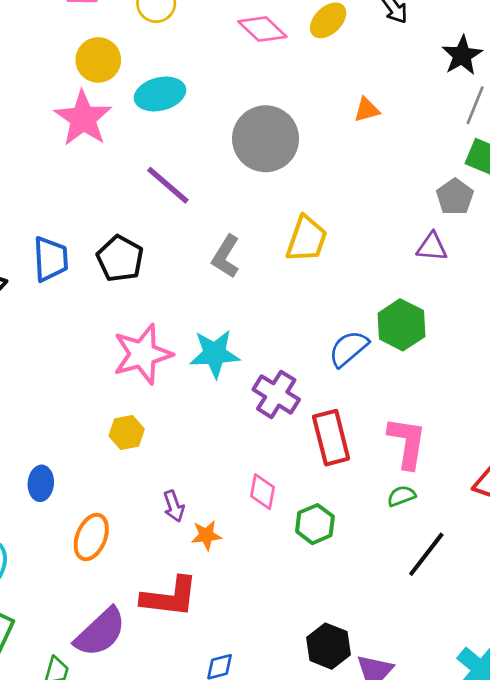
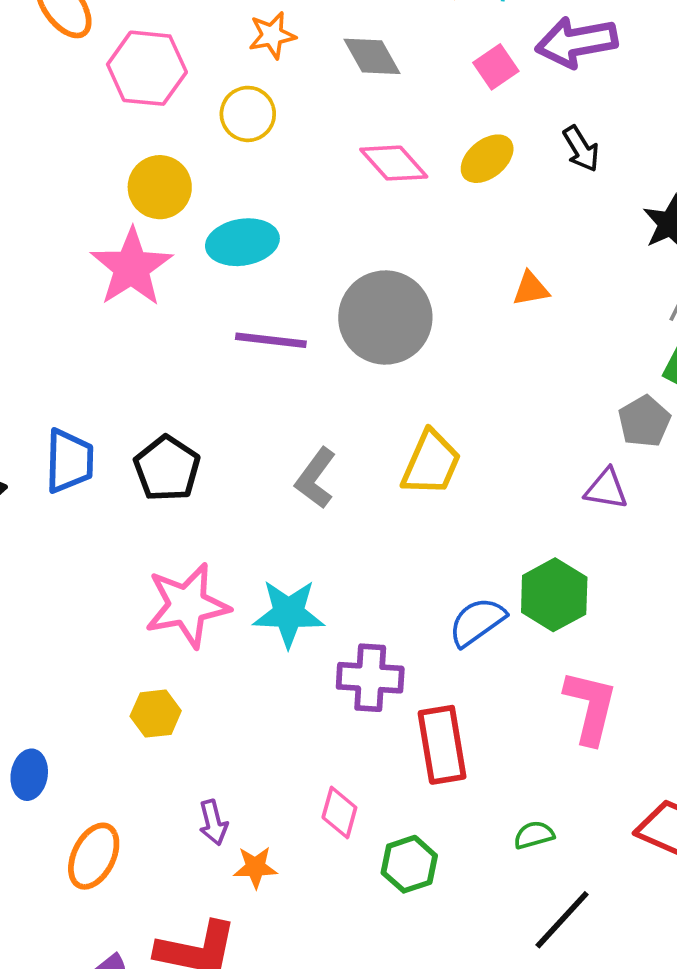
purple line: (168, 185) -> (271, 340), moved, turned -39
purple cross: (276, 394) -> (370, 678), turned -33
pink L-shape: (407, 443) -> (590, 707), moved

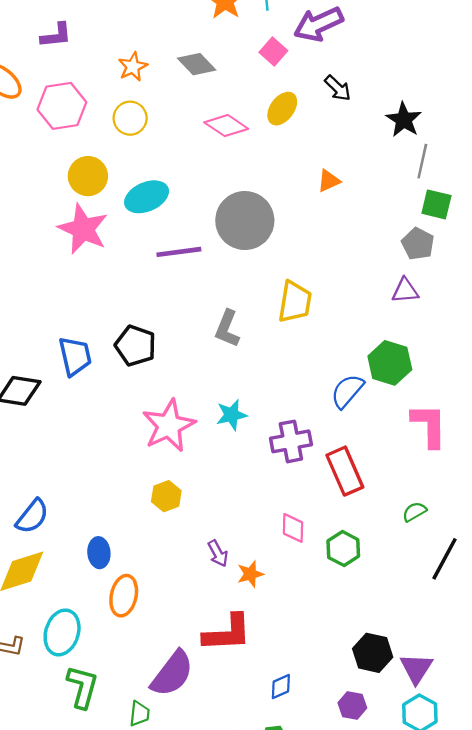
cyan star: (289, 613) -> (232, 415), size x0.7
orange ellipse: (94, 856) -> (124, 596), moved

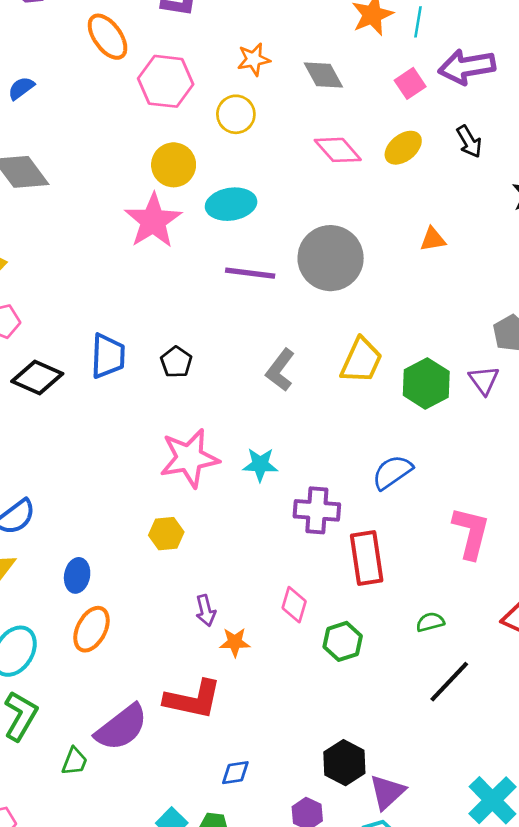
purple triangle: (405, 291) -> (484, 380), turned 44
black pentagon: (136, 346) -> (176, 362), size x0.7
green hexagon: (390, 363) -> (426, 383), moved

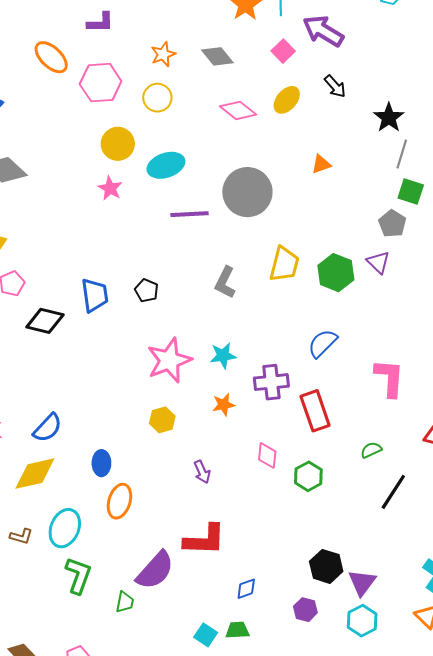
purple arrow: (467, 67) -> (323, 31), turned 51
pink star: (153, 221) -> (110, 188), size x0.6
orange star: (235, 642) -> (224, 405), moved

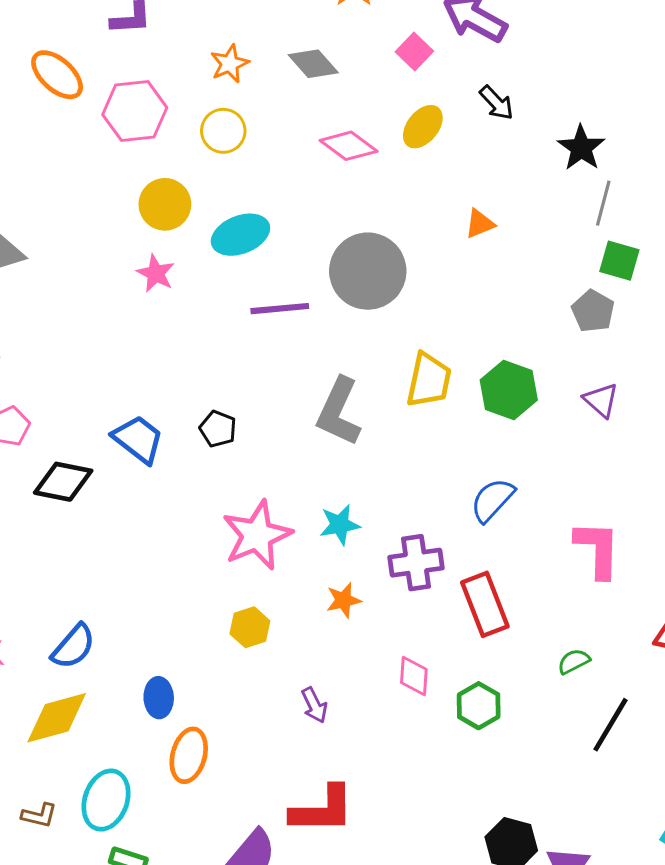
purple triangle: (378, 262) -> (601, 400), moved
gray L-shape: (225, 282) -> (339, 412), size x1.4
blue trapezoid: (95, 295) -> (138, 439), turned -42

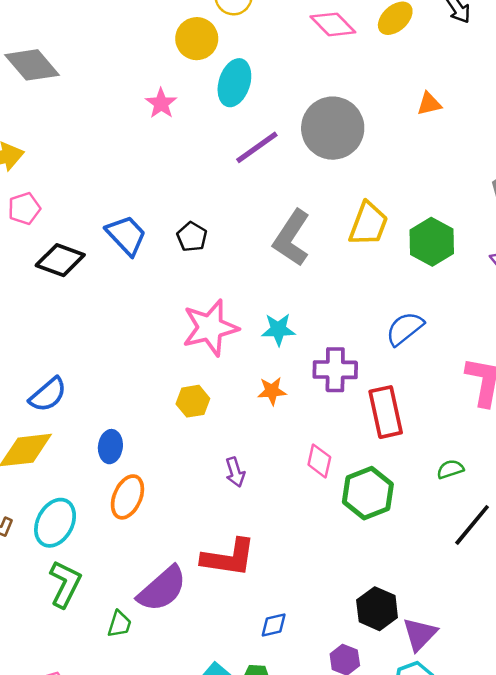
yellow circle: (165, 204) -> (197, 39), moved
cyan ellipse: (240, 235) -> (234, 83), turned -60
purple line: (280, 309) -> (257, 147), turned -39
green hexagon: (479, 706) -> (368, 493), size x1.4

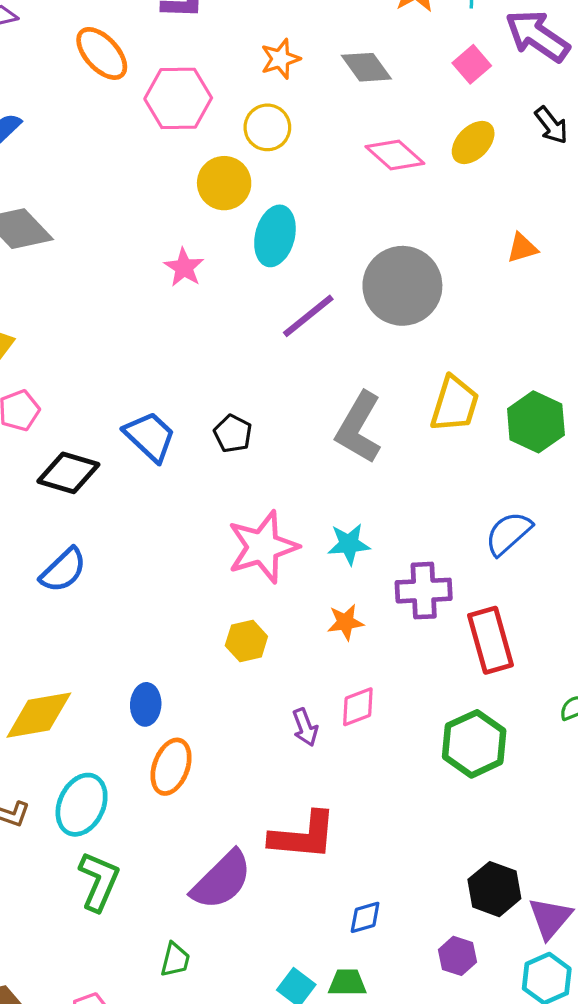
blue semicircle: (48, 395) -> (63, 570), moved
pink diamond: (319, 461) -> (358, 707), moved, turned 60
green trapezoid: (119, 624) -> (175, 960), moved

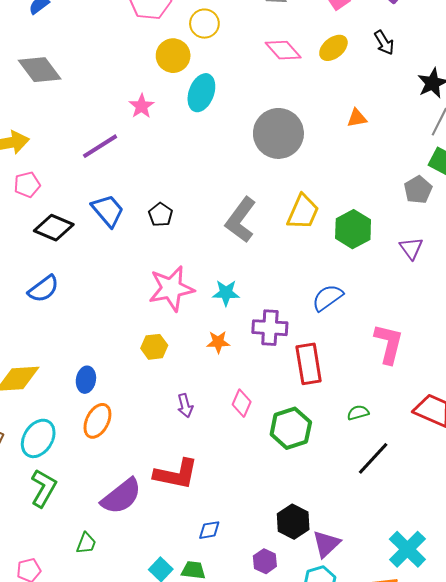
purple line: (308, 316) -> (100, 146), moved
pink diamond: (358, 707) -> (242, 403), moved, turned -52

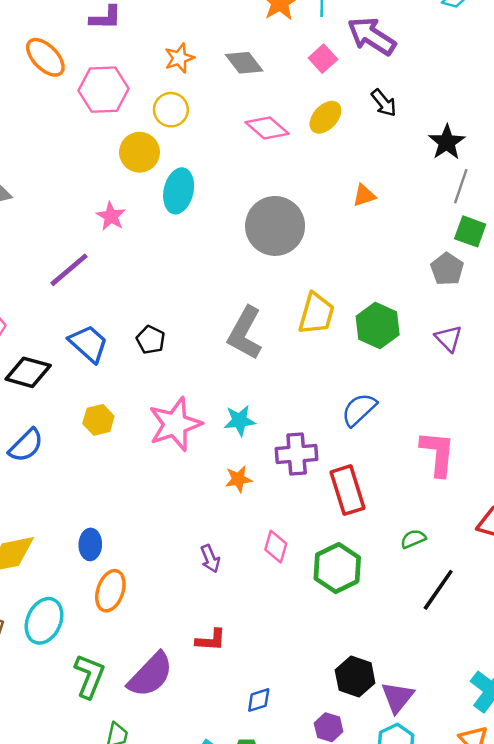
yellow hexagon: (154, 347) -> (98, 420), moved
red L-shape: (176, 474) -> (211, 640), size x0.6
green L-shape: (44, 488) -> (89, 676), moved

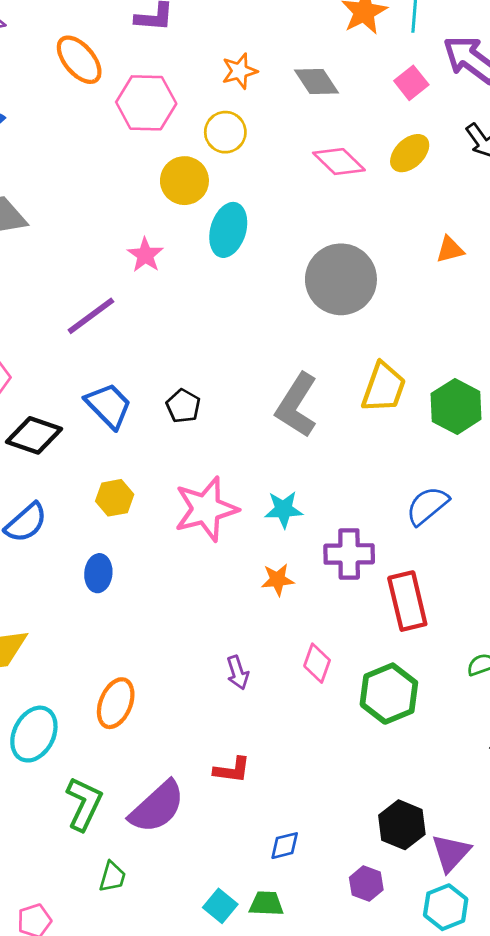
blue ellipse: (90, 544) -> (98, 573), moved

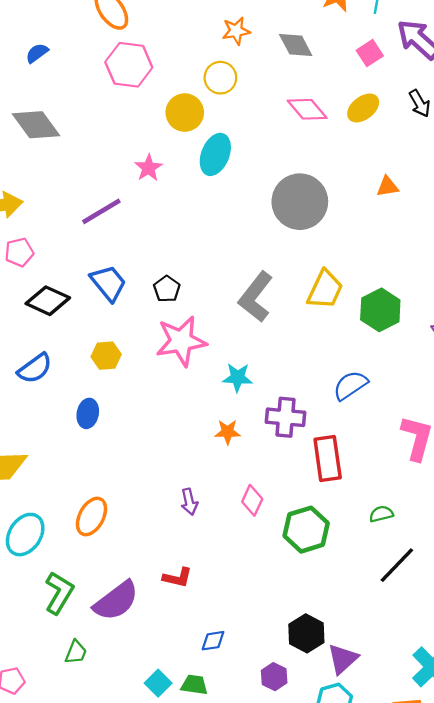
pink hexagon: (146, 103) -> (129, 65), moved
pink star: (206, 509) -> (181, 341), moved

